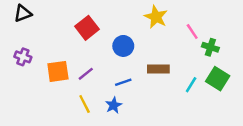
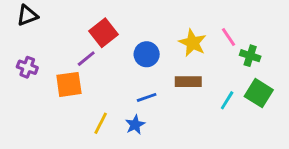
yellow star: (156, 17) -> (193, 43), moved
purple line: (86, 74) -> (86, 59), moved
yellow line: (85, 104) -> (101, 123), turned 54

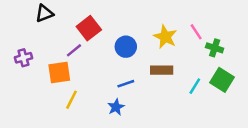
black triangle: (27, 15) -> (44, 13), moved
purple cross: (27, 67) -> (23, 58), turned -35
yellow line: (101, 123) -> (72, 100), moved

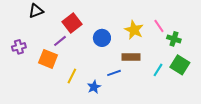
orange square: (59, 73) -> (48, 59), turned 30
blue line: (126, 84) -> (114, 73), moved
yellow line: (72, 100) -> (72, 76), moved

